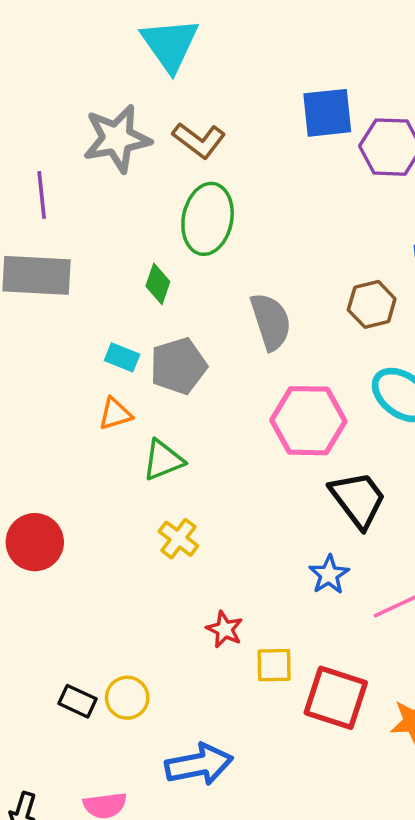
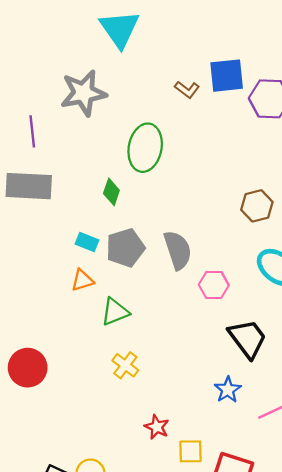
brown L-shape: (199, 140) -> (187, 90), moved, size x0.7
gray semicircle: (271, 322) -> (178, 250), moved
pink hexagon: (308, 421) -> (214, 285), size x0.6

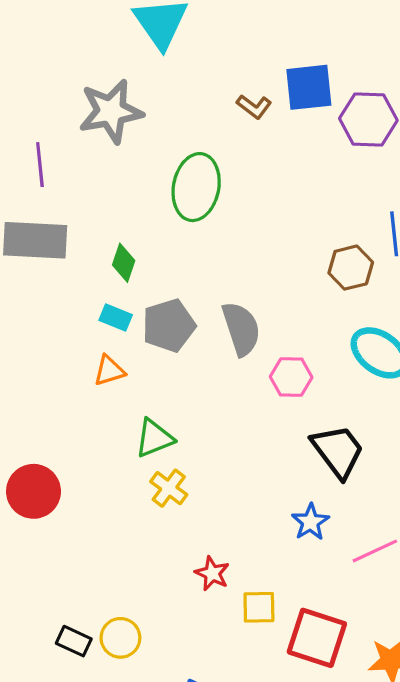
green diamond: (111, 192) -> (124, 263), moved
green triangle: (115, 312) -> (154, 438), moved

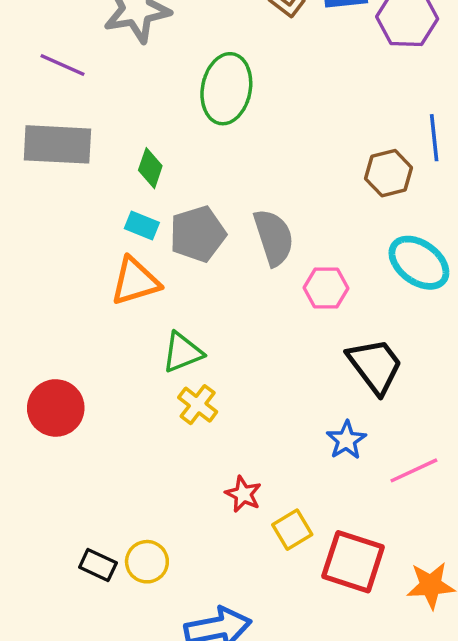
purple line: (40, 165) -> (63, 65), turned -60
orange triangle: (109, 371) -> (135, 281), size x1.5
yellow square: (259, 607) -> (292, 530), turned -30

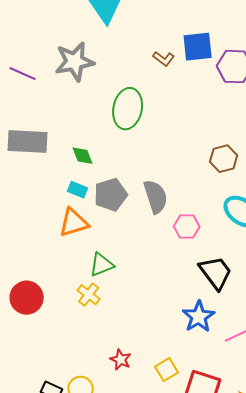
purple line: (63, 65) -> (23, 74), moved
green diamond: (150, 168) -> (83, 156), turned -40
yellow cross: (198, 405) -> (89, 295), moved
blue star: (346, 440) -> (199, 317), size x1.4
red star: (243, 494) -> (121, 360), moved

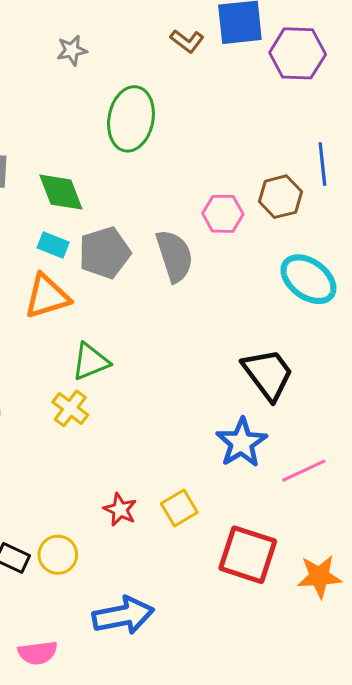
gray star: (75, 62) -> (72, 50), moved, size x0.5
green diamond: (83, 156) -> (61, 192), size x1.4
pink hexagon: (187, 227) -> (223, 214), moved
yellow square: (167, 370) -> (179, 508), moved

